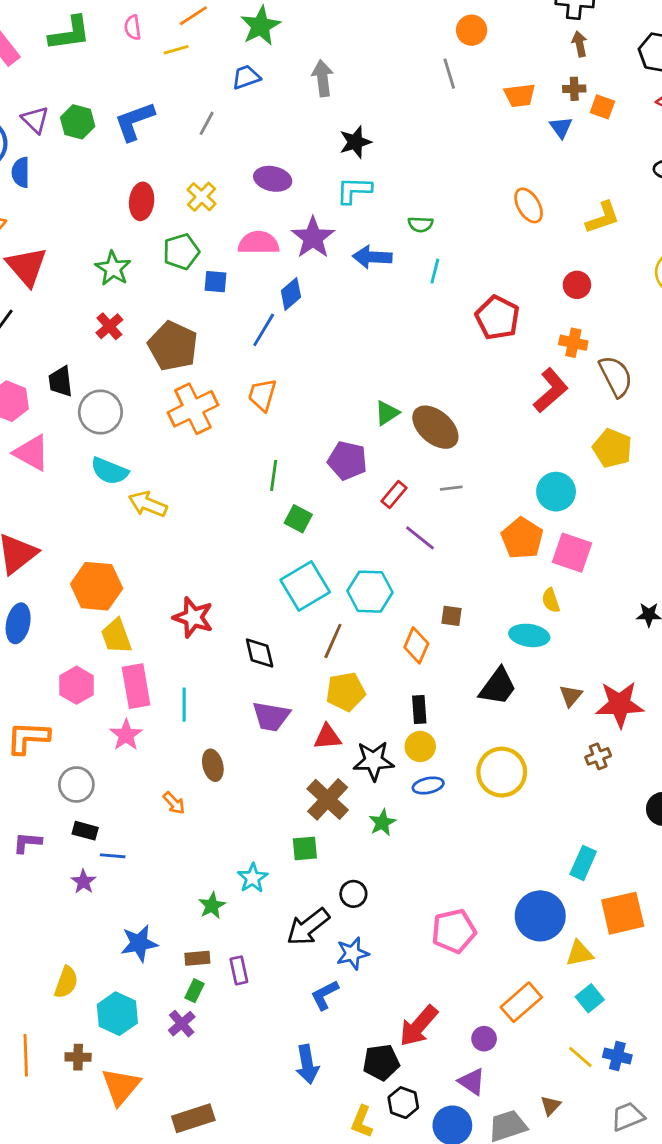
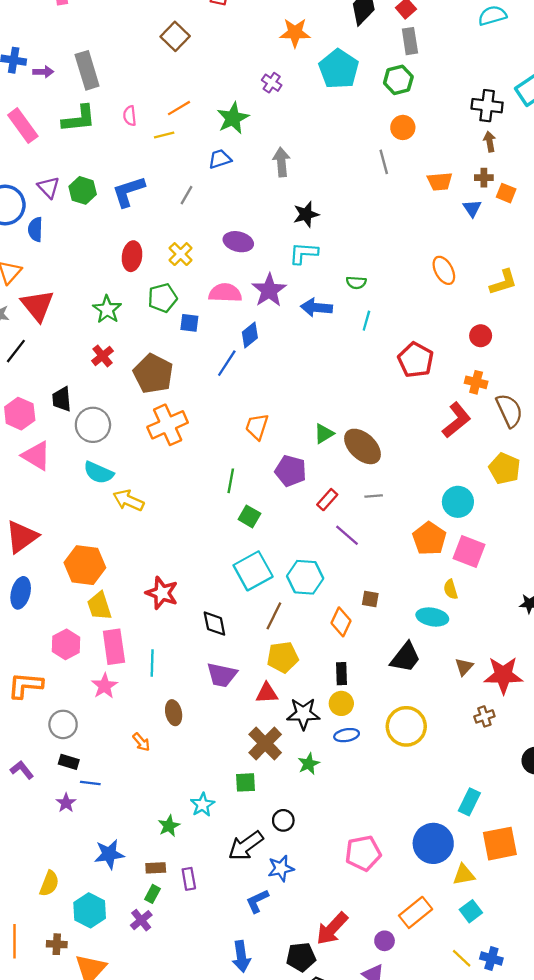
orange trapezoid: (262, 395) -> (257, 427), moved
purple L-shape: (27, 843) -> (22, 770), turned 45

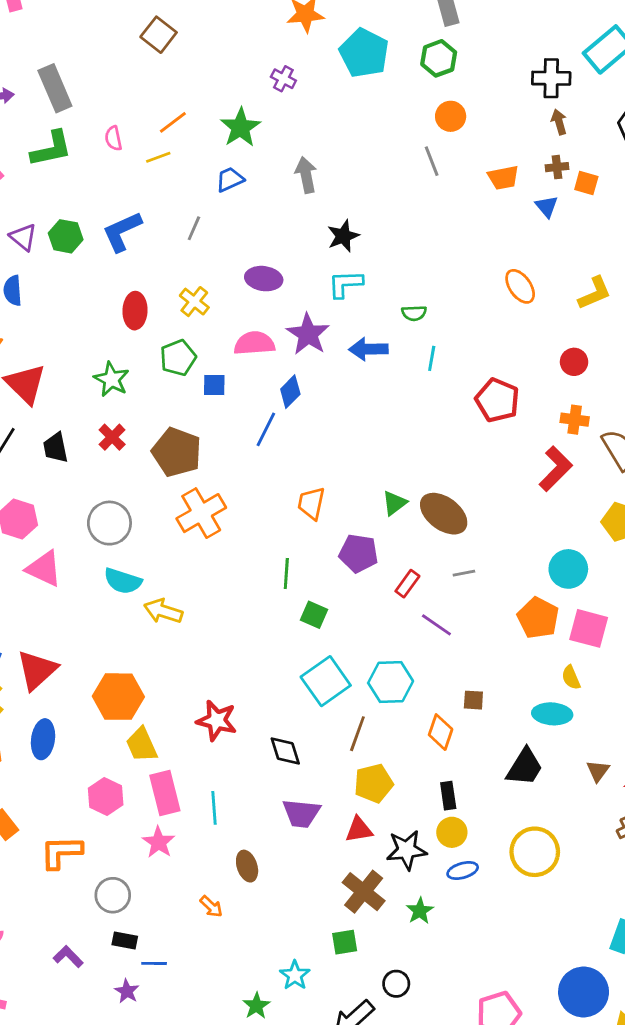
black trapezoid: (62, 399) -> (56, 448), moved

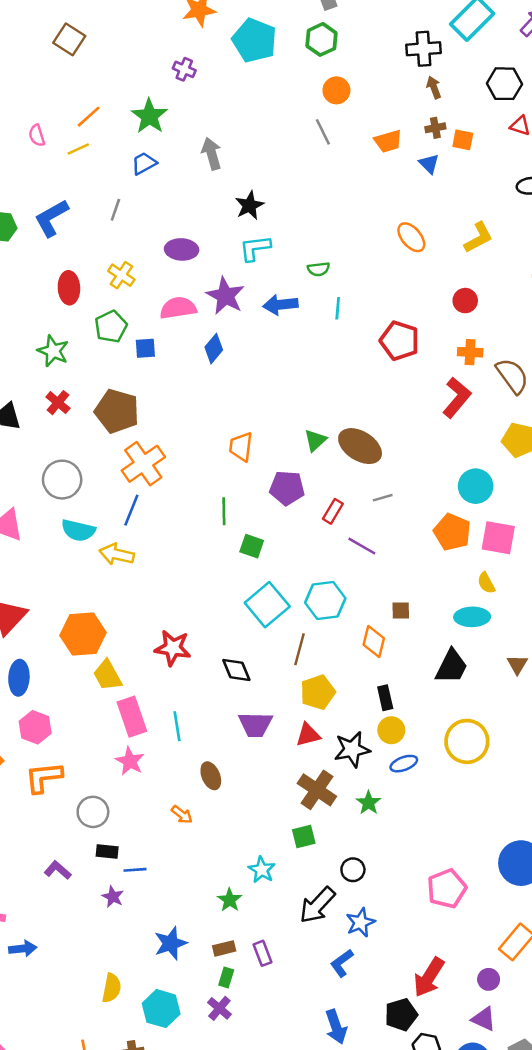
blue line: (266, 429) -> (131, 510), moved
pink hexagon: (106, 796) -> (35, 727), moved

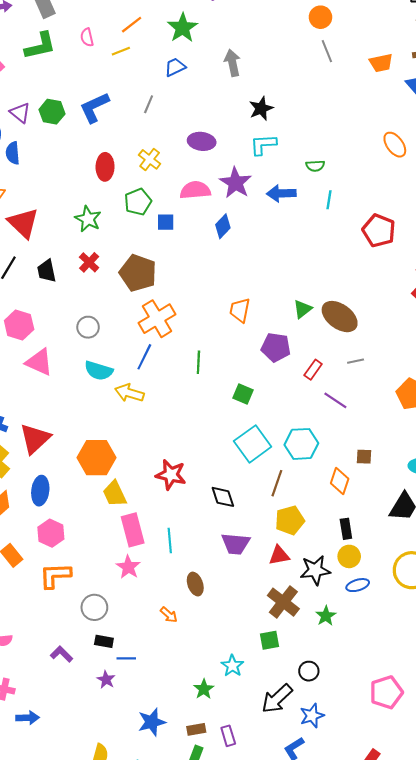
orange circle: (336, 90) -> (320, 17), moved
gray circle: (62, 480) -> (88, 327), size x0.7
green line: (224, 511) -> (198, 362), moved

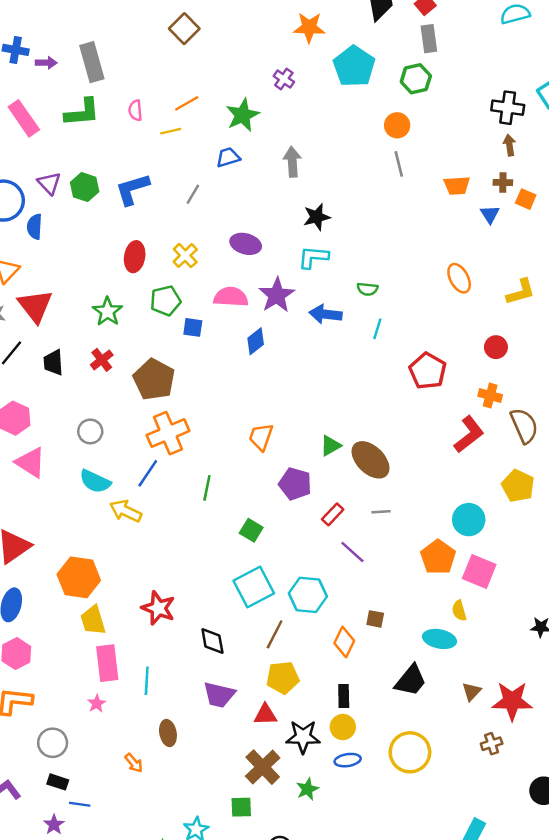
pink star: (128, 567) -> (97, 704), size x0.7

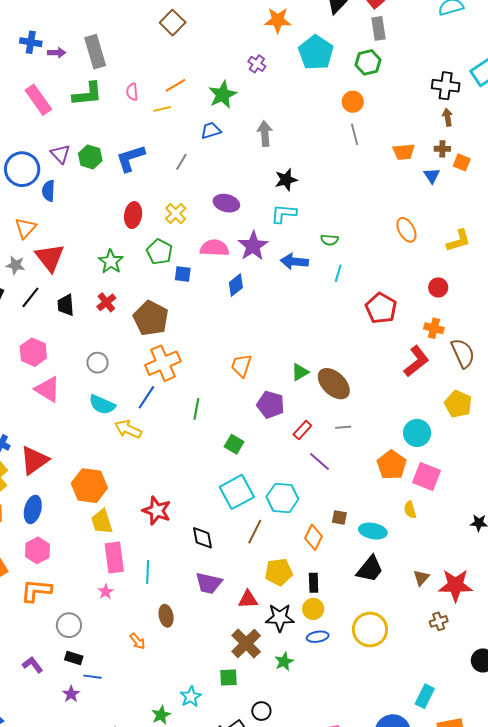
green pentagon: (165, 301) -> (159, 252), turned -30
cyan ellipse: (439, 639) -> (373, 531), moved
yellow pentagon: (283, 678) -> (279, 572), moved

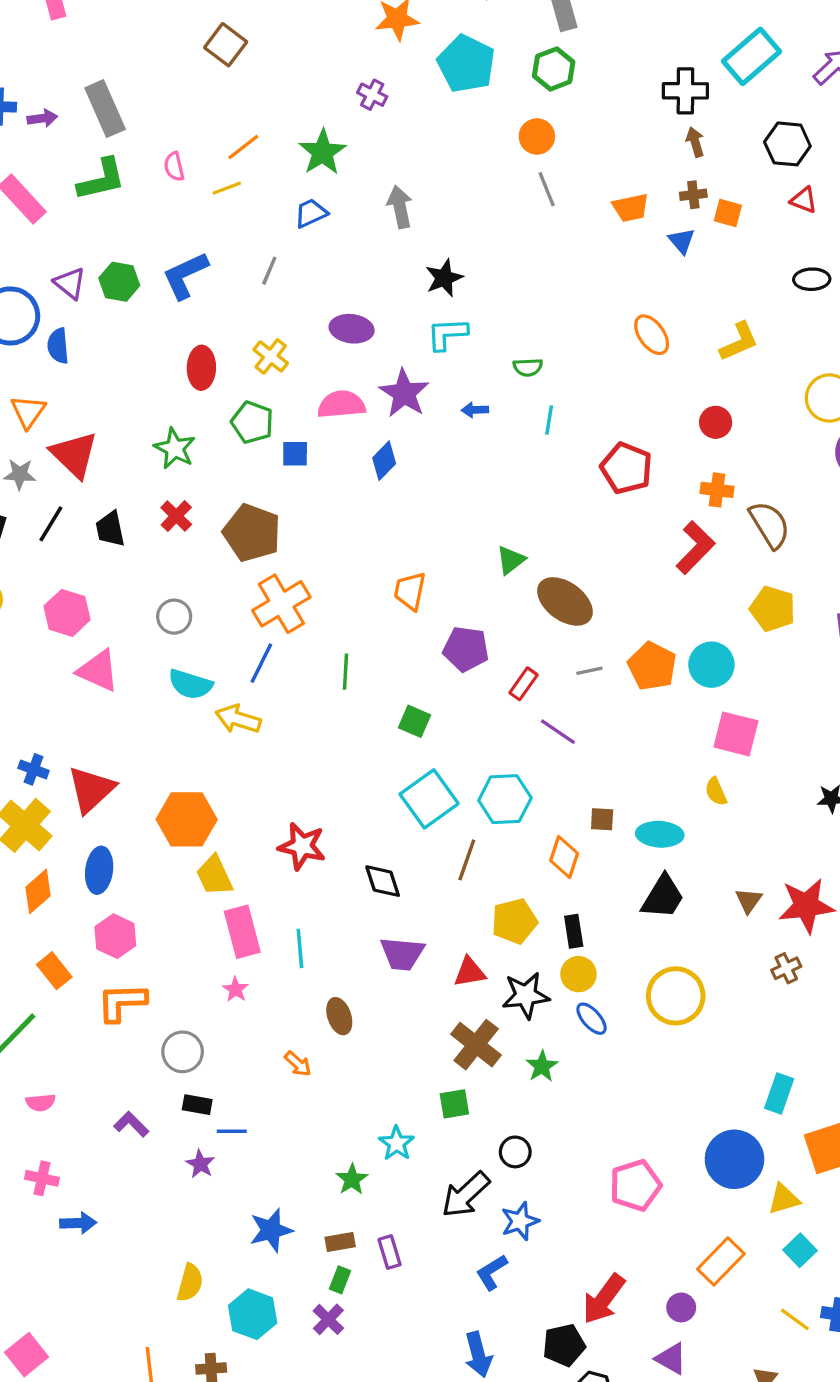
blue arrow: (294, 261) -> (475, 410), size x0.6
green triangle: (300, 372) -> (511, 560), moved
orange pentagon: (392, 465) -> (652, 666), moved
blue ellipse: (318, 637) -> (592, 1019), turned 65

